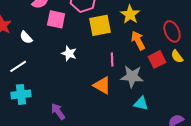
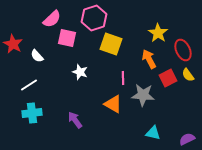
yellow star: (130, 14) -> (158, 33), moved
yellow square: (100, 25) -> (111, 44), turned 30
cyan triangle: (141, 103) -> (153, 133), moved
purple arrow: (58, 111) -> (75, 120), moved

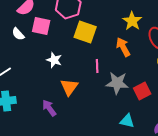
white semicircle: (37, 56) -> (18, 34), moved
red square: (168, 78) -> (142, 91), moved
orange triangle: (113, 104) -> (69, 87), moved, turned 36

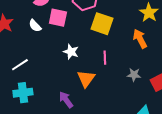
pink line: (97, 66) -> (105, 58), moved
gray star: (117, 83) -> (134, 75), size x0.6

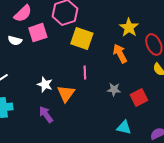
pink square: (58, 18) -> (38, 33), turned -30
white semicircle: (35, 26) -> (15, 41), turned -32
white star: (71, 52) -> (45, 85), moved

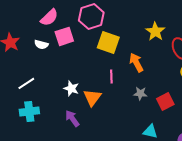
orange arrow: (120, 54) -> (136, 62), moved

